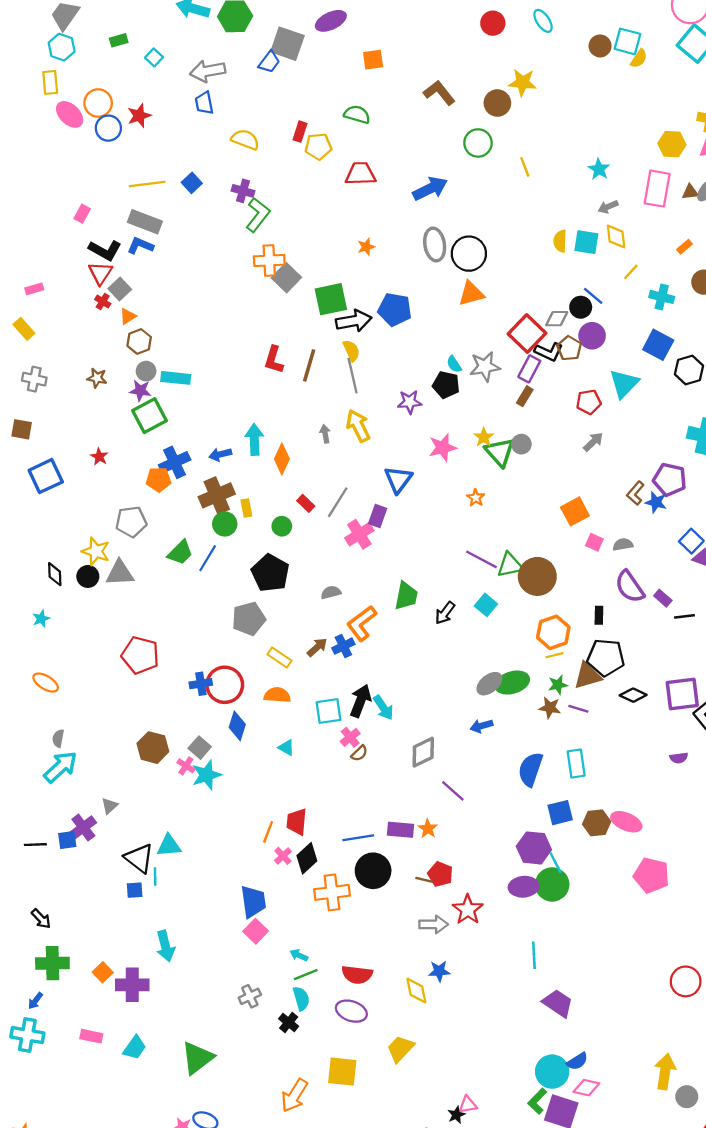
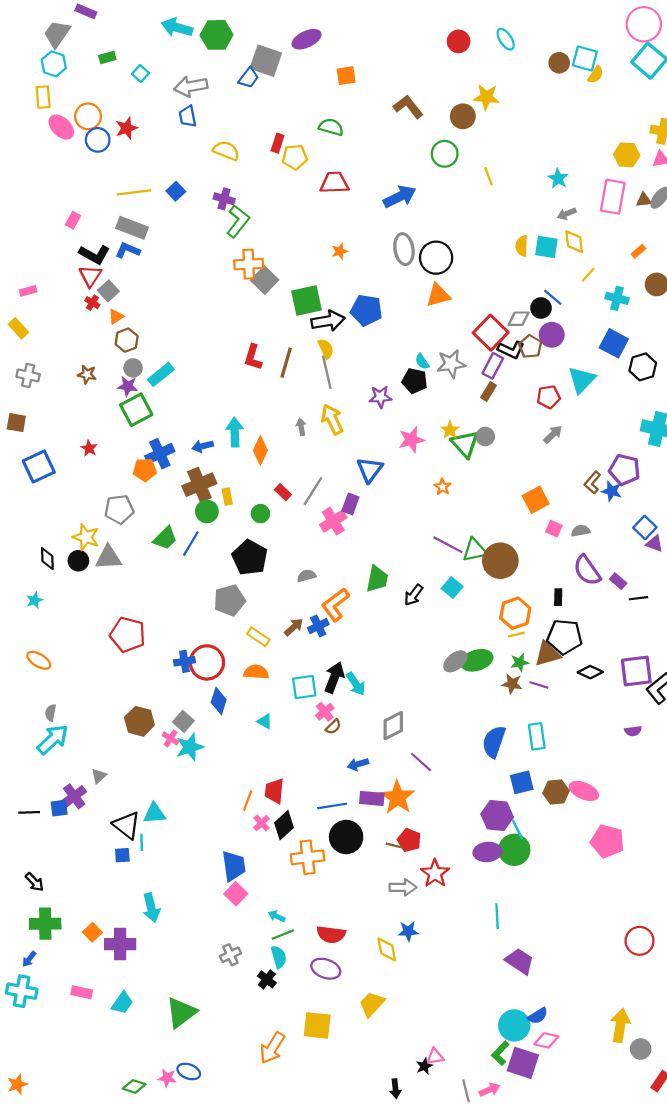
cyan rectangle: (176, 378) -> (161, 374), turned -45
blue arrow: (481, 726) -> (358, 764), moved
orange star: (428, 829) -> (398, 797), size x1.8

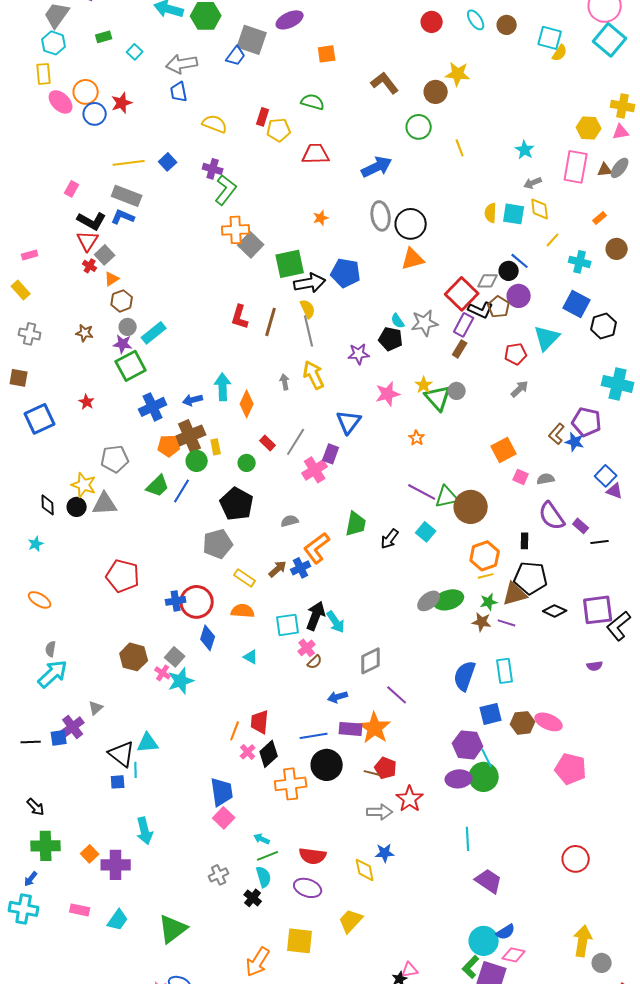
brown circle: (559, 63) -> (507, 25), moved
orange pentagon: (145, 470) -> (169, 446), moved
red circle: (640, 941) -> (576, 859), moved

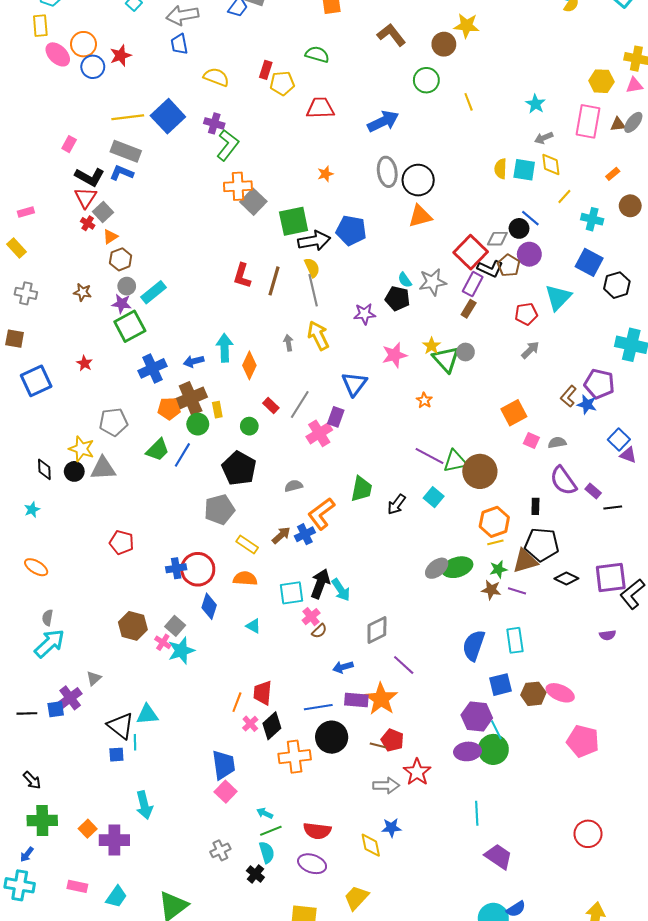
blue square: (168, 162) -> (168, 116), size x1.8
red pentagon: (123, 576) -> (122, 542), size x0.7

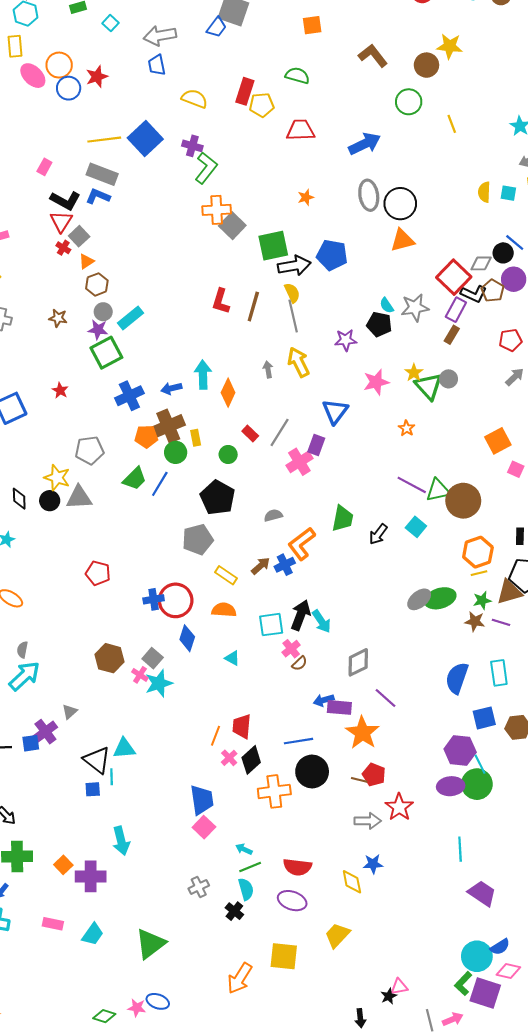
red rectangle: (266, 70) -> (245, 91), size x1.4
cyan square: (524, 170) -> (508, 193), size x0.7
purple rectangle: (356, 700) -> (339, 707), moved

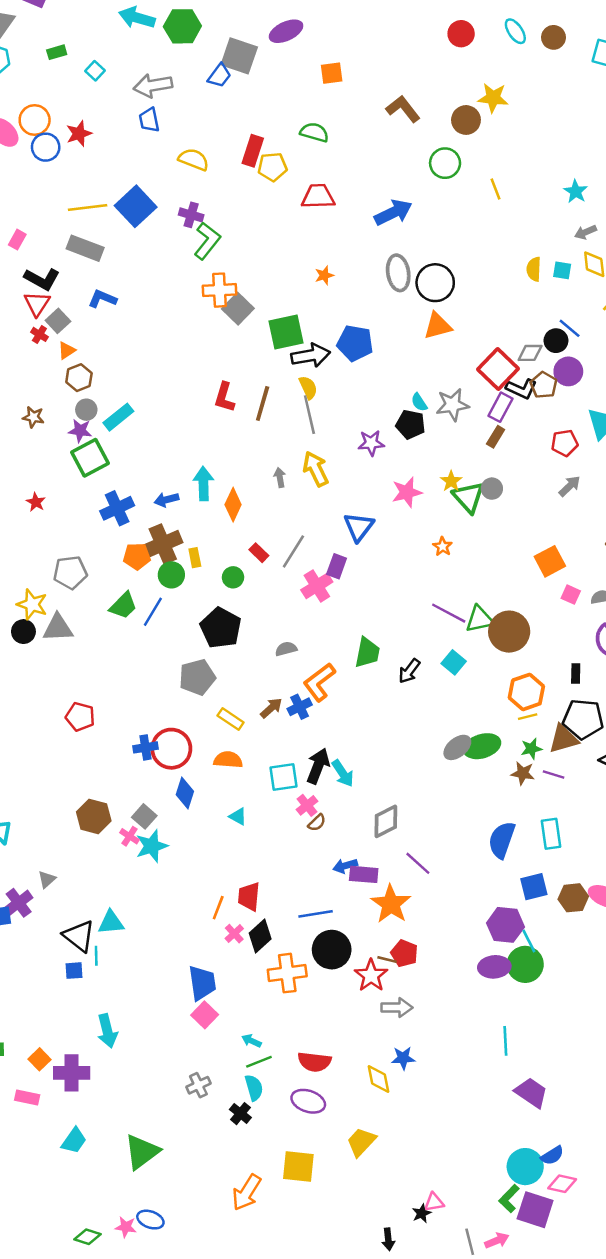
blue L-shape: (98, 196) -> (102, 299), moved
red star: (399, 807) -> (371, 975), moved
pink rectangle: (53, 924) -> (27, 1098), moved

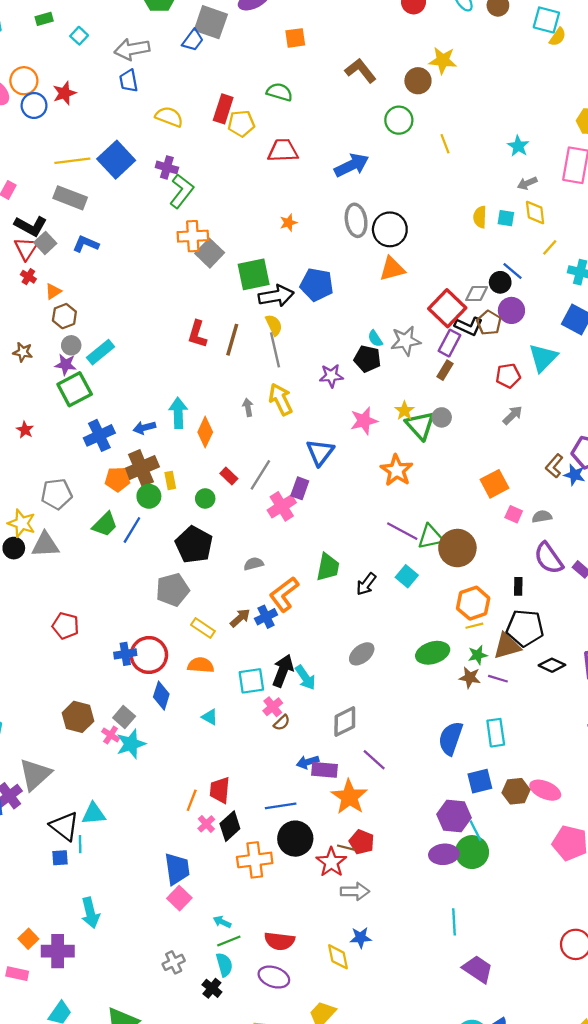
gray square: (58, 321) -> (45, 243), moved
orange star: (443, 547) -> (397, 470), size x1.8
gray ellipse: (457, 747) -> (362, 654), moved
gray triangle: (47, 879) -> (35, 774), size x2.0

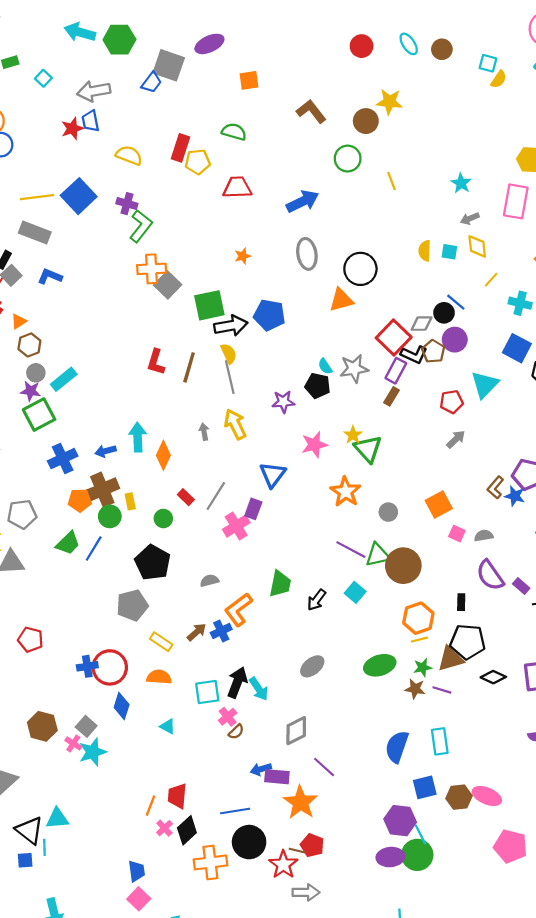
cyan square: (546, 20) -> (488, 63), size x0.7
red star: (64, 93) -> (72, 129), moved
black circle: (390, 229) -> (360, 269), moved
gray circle: (442, 417) -> (388, 512), moved
blue trapezoid: (177, 869) -> (137, 871), size x0.7

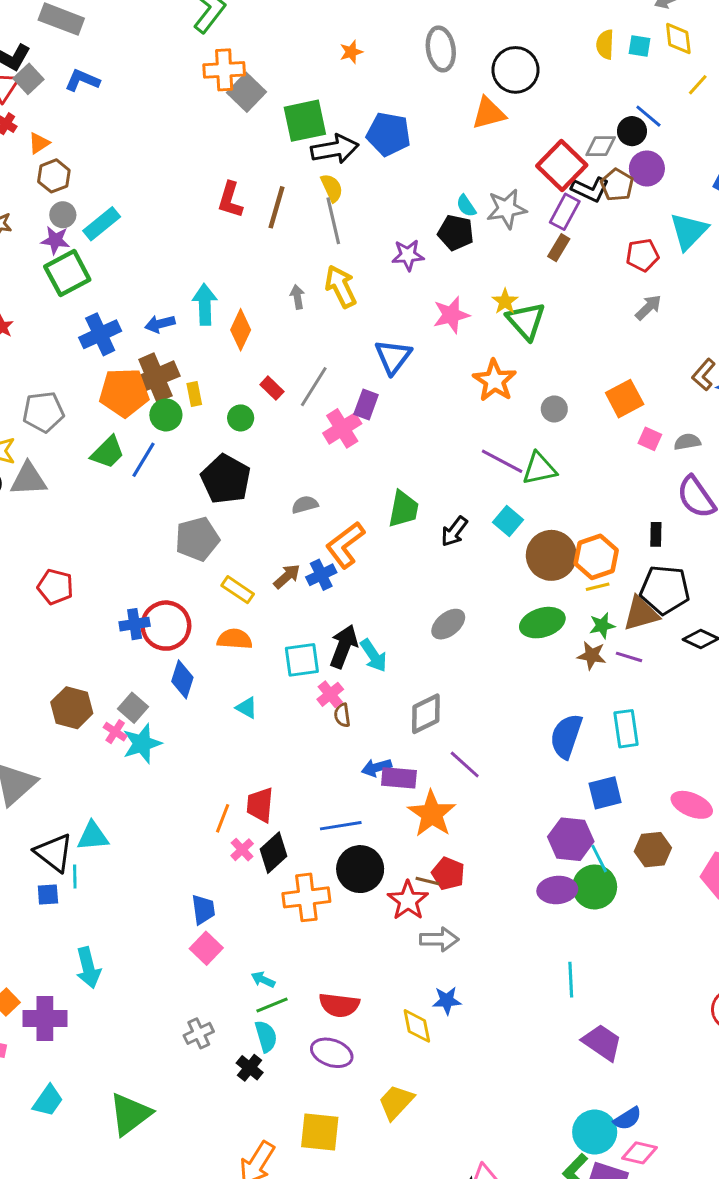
orange pentagon: (80, 500) -> (124, 393), size x1.5
brown circle: (403, 566) -> (551, 555), moved
brown semicircle: (236, 732) -> (342, 715), turned 126
brown hexagon: (459, 797) -> (653, 850), moved

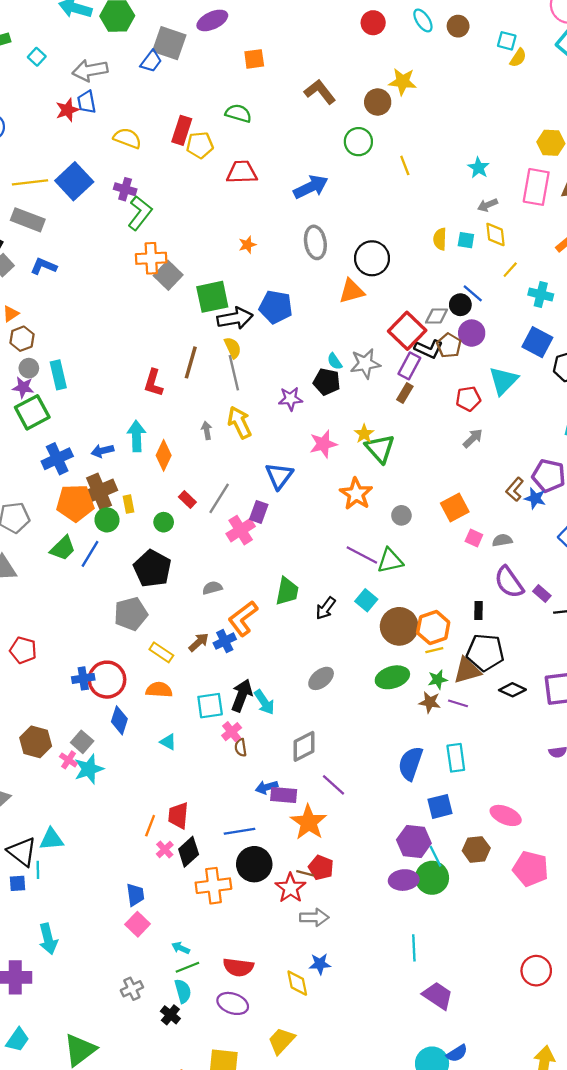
red L-shape: (230, 200) -> (153, 383), moved
cyan rectangle: (102, 224) -> (58, 375), turned -64

